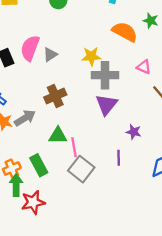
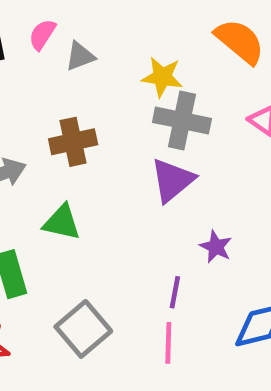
pink semicircle: (30, 48) -> (42, 34), size x0.6
pink line: (74, 147) -> (168, 343), moved
gray square: (81, 169) -> (83, 329), moved

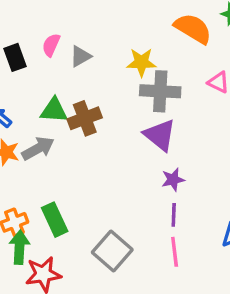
purple triangle: (172, 180) -> (160, 135), turned -33
green triangle: (62, 222) -> (54, 110), moved
purple star: (216, 247) -> (173, 180), moved, turned -30

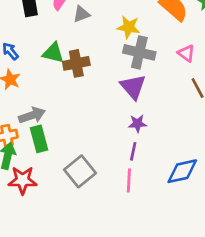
gray arrow: (38, 148) -> (32, 115), moved

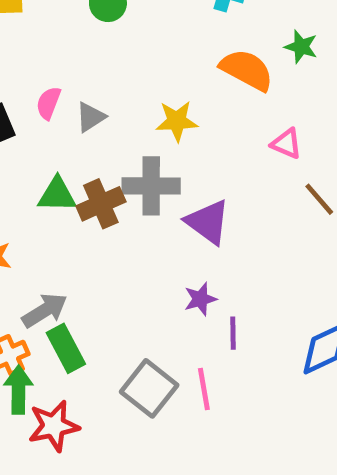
gray cross: (139, 52) -> (151, 186), moved
purple star: (137, 124) -> (200, 299), moved
pink line: (129, 180) -> (204, 389), moved

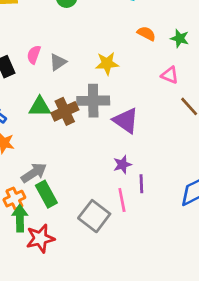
green star: (301, 47) -> (180, 38), moved
orange semicircle: (247, 70) -> (146, 34), size x0.6
pink line: (204, 389) -> (122, 200), moved

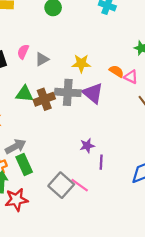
orange semicircle: (146, 34) -> (116, 71), moved
purple triangle: (126, 121) -> (93, 93), moved
pink line: (122, 200) -> (80, 185), moved, turned -48

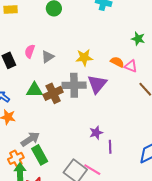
purple triangle: (93, 93) -> (97, 84), turned 35

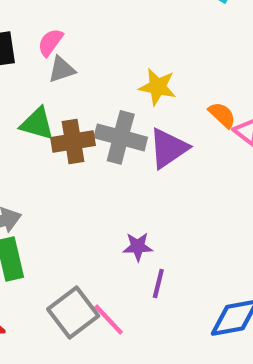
gray triangle: (48, 57) -> (62, 69), moved

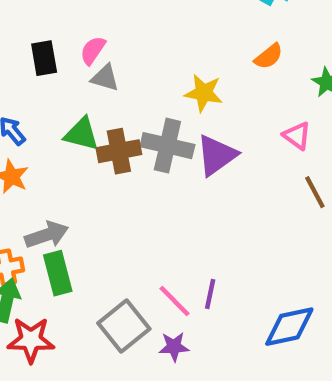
gray triangle: (62, 69) -> (105, 78), turned 36
orange semicircle: (222, 115) -> (269, 56), moved, turned 100
purple star: (138, 247) -> (174, 347), moved
pink line: (109, 320) -> (174, 301), moved

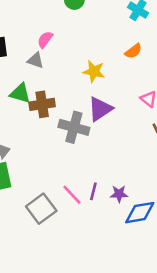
pink semicircle: (93, 50) -> (45, 40), moved
gray cross: (167, 146) -> (74, 127), moved
purple star: (174, 347) -> (119, 194), moved

